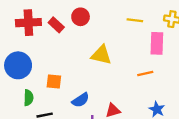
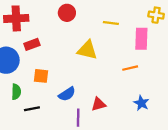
yellow line: (135, 20) -> (111, 23), moved
red rectangle: (56, 25) -> (32, 44), moved, turned -63

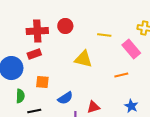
red cross: (16, 18) -> (37, 31), moved
pink rectangle: (141, 39) -> (131, 49), turned -42

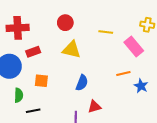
red cross: (37, 31) -> (18, 28), moved
yellow triangle: (83, 59) -> (72, 50), moved
blue semicircle: (65, 98) -> (82, 83), moved, turned -35
blue star: (131, 106) -> (141, 86), moved

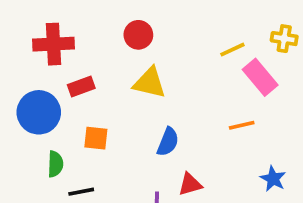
yellow line: (106, 32) -> (232, 50), moved, turned -32
blue star: (141, 86) -> (273, 179), moved

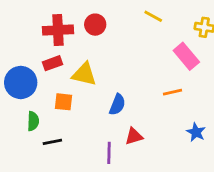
red cross: (54, 44) -> (58, 30), moved
yellow line: (232, 50) -> (153, 16), moved, turned 54
yellow triangle: (149, 83) -> (84, 74), moved

